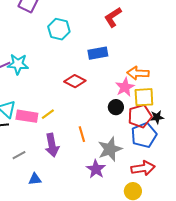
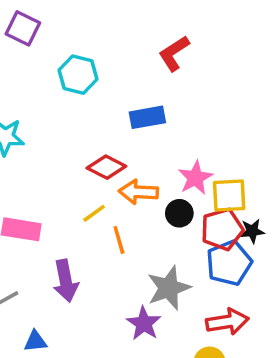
orange arrow: (138, 73) -> (138, 192), moved
yellow line: (48, 114) -> (94, 213), moved
orange line: (82, 134) -> (119, 240), moved

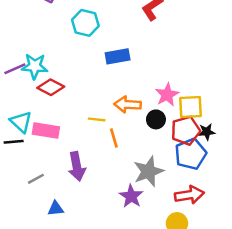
blue rectangle: (147, 117) -> (118, 56), moved
red diamond: (106, 167) -> (51, 87), moved
yellow line: (94, 213) -> (97, 119), turned 42

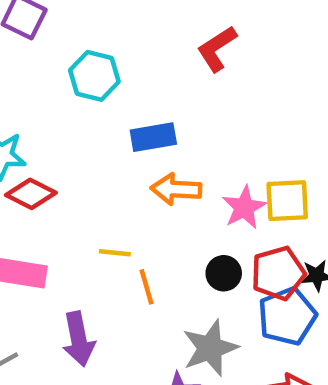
orange arrow: (127, 105) -> (176, 189), moved
yellow square: (191, 107) -> (287, 201), moved
black circle: (156, 119) -> (224, 273), moved

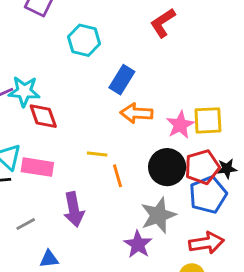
blue rectangle: (153, 137) -> (122, 80), turned -48
red diamond: (31, 194) -> (43, 116), turned 44
black circle: (224, 273) -> (167, 167), size x1.6

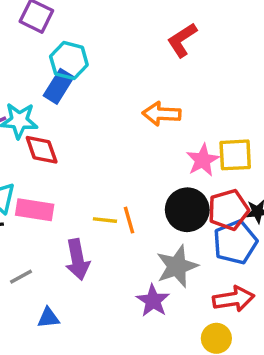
cyan hexagon: (84, 40) -> (69, 61), moved
blue rectangle: (122, 80) -> (59, 86), moved
orange arrow: (136, 113) -> (162, 114), moved
yellow line: (97, 154) -> (105, 220), moved

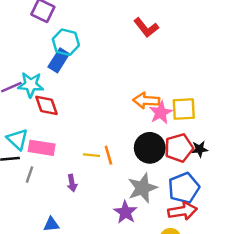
red L-shape: (182, 40) -> (146, 28), turned -95
orange arrow: (162, 114) -> (146, 100), moved
blue pentagon: (235, 242) -> (184, 188), moved
purple arrow: (78, 259) -> (72, 183), size x0.6
gray line: (21, 277) -> (29, 175), moved, turned -42

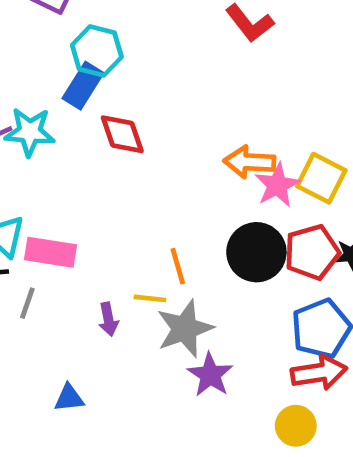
red diamond: (46, 105) -> (122, 134), moved
yellow square: (184, 109) -> (321, 178), turned 30
yellow line: (91, 155) -> (150, 298), moved
gray star: (142, 188) -> (185, 329), moved

